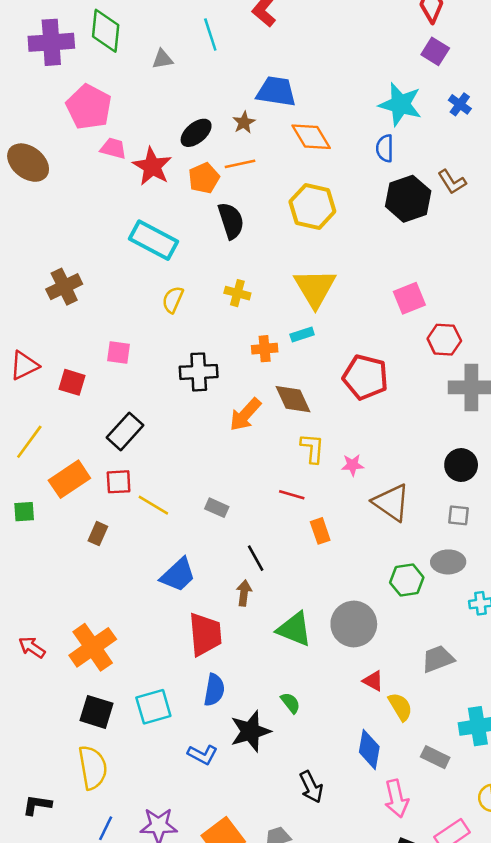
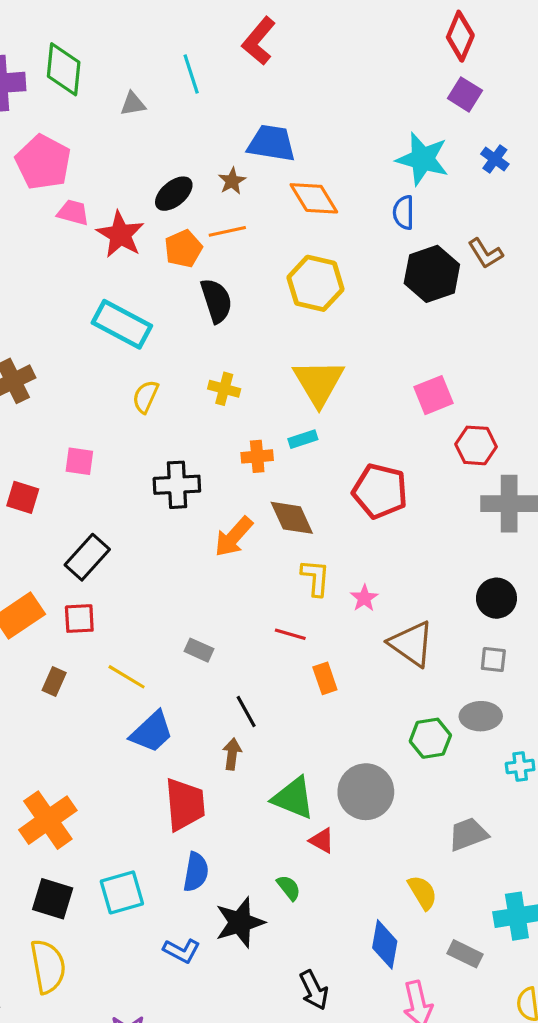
pink star: (352, 465) -> (364, 598), turned -30
yellow line: (153, 505) -> (127, 677), moved
red triangle: (373, 681) -> (322, 841), moved

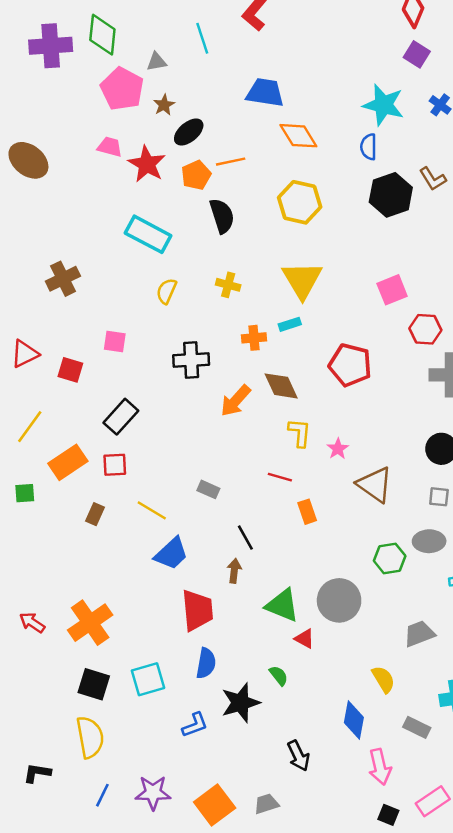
pink pentagon: (43, 162) -> (122, 89), moved
brown star: (232, 181) -> (164, 105), moved
blue L-shape: (182, 951) -> (195, 725), turned -48

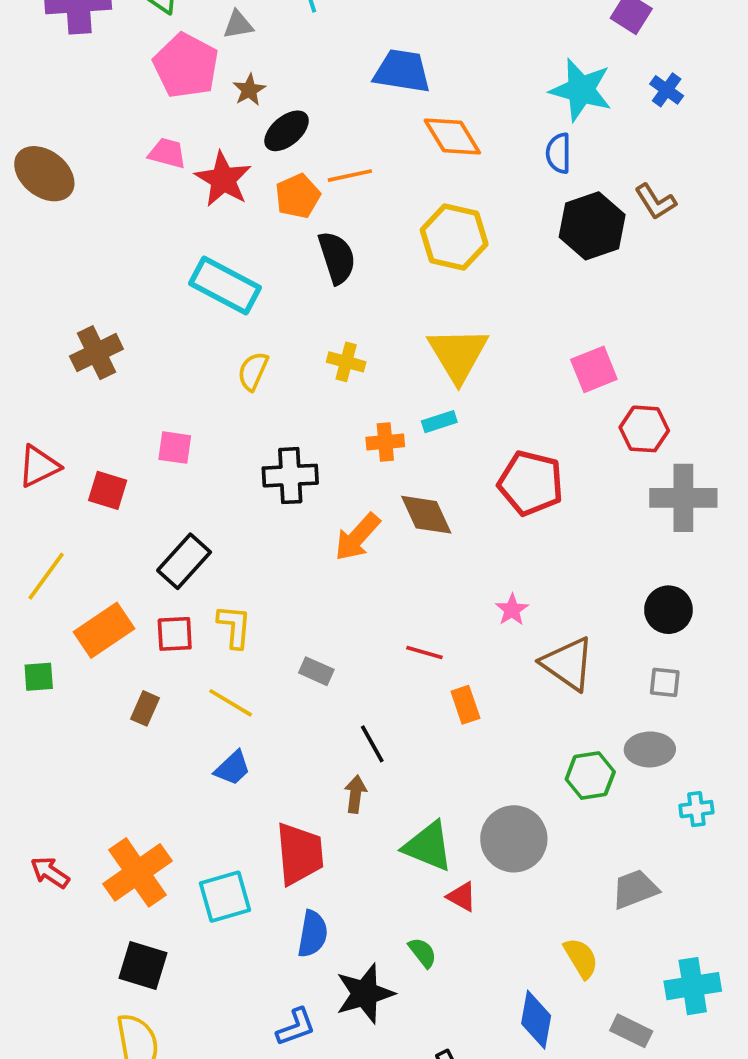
yellow L-shape: (300, 433) -> (234, 626), moved
blue trapezoid: (171, 554) -> (232, 768), moved, size x0.7
cyan square: (148, 679) -> (225, 897), moved

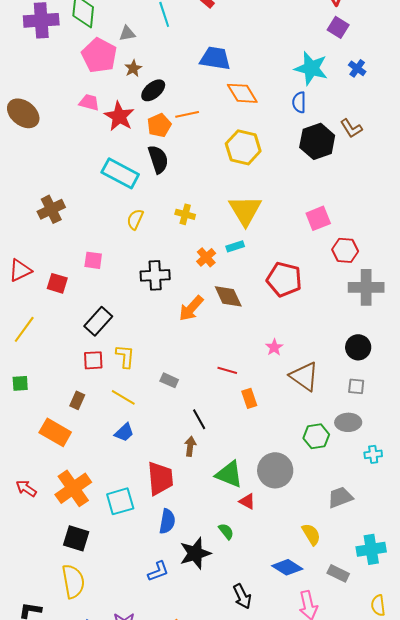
black semicircle: (337, 258) -> (158, 159), moved
orange cross: (385, 442) -> (206, 257), turned -36
orange rectangle: (104, 630) -> (55, 432), moved, turned 64
blue diamond: (536, 1020) -> (287, 567), turned -68

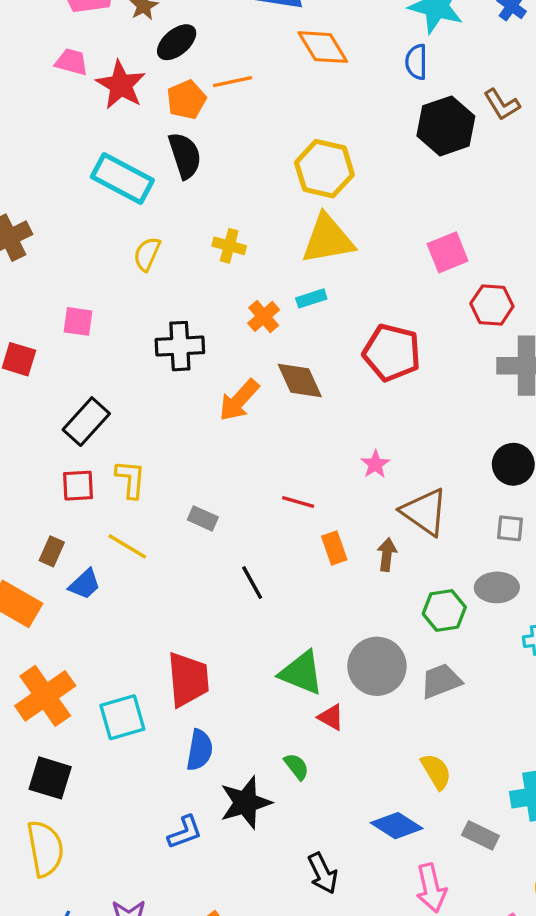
yellow hexagon: (243, 147) -> (324, 169), moved
yellow triangle: (245, 210) -> (328, 239), turned 51
blue trapezoid: (124, 432) -> (85, 584), moved
brown arrow: (190, 446) -> (387, 555), moved
gray trapezoid: (340, 497) -> (441, 681), moved

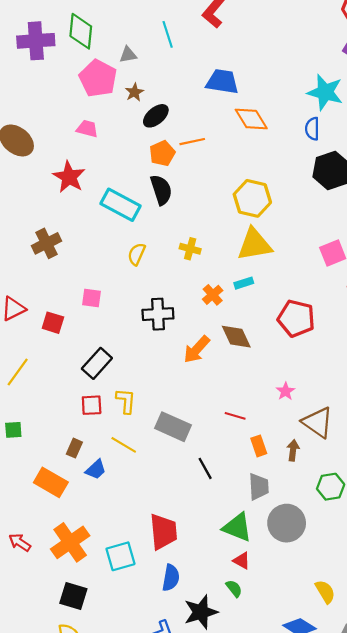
red star: (121, 85) -> (69, 177), moved
gray rectangle: (203, 518) -> (173, 427), size x1.8
gray trapezoid: (441, 681) -> (259, 487), moved, turned 108
red triangle: (331, 717) -> (242, 561), moved

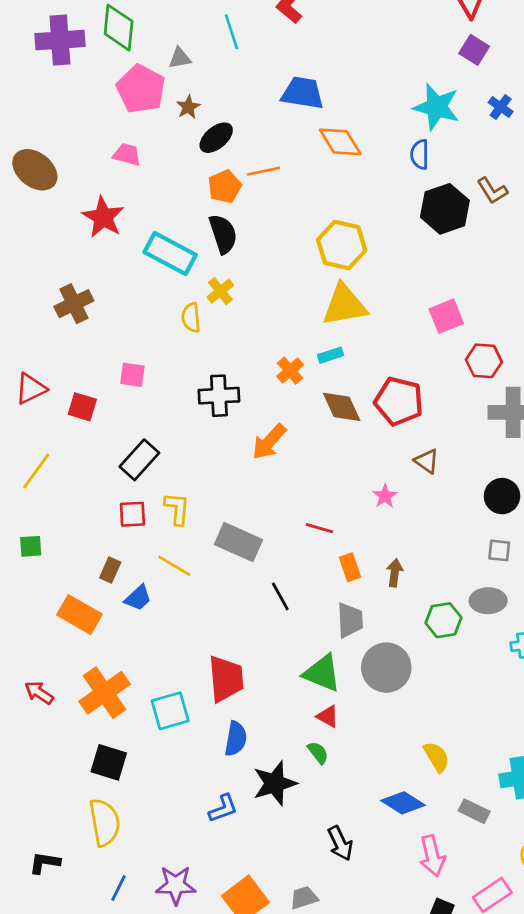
yellow cross: (190, 249) -> (220, 291), moved, turned 36
yellow semicircle: (137, 254) -> (191, 318), turned -30
brown diamond: (236, 337) -> (342, 407), moved
brown triangle: (318, 422) -> (427, 461), moved, size x0.6

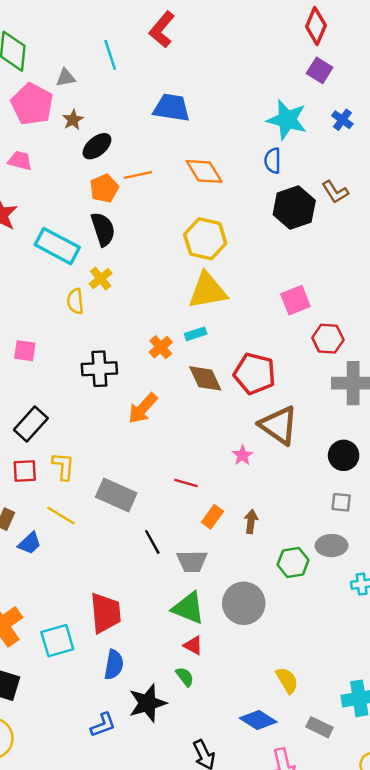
orange diamond: (340, 142) -> (204, 171), moved
brown triangle: (427, 461) -> (279, 425), size x1.8
orange rectangle: (350, 567) -> (212, 517), turned 55
gray trapezoid: (350, 620) -> (192, 561), moved, turned 92

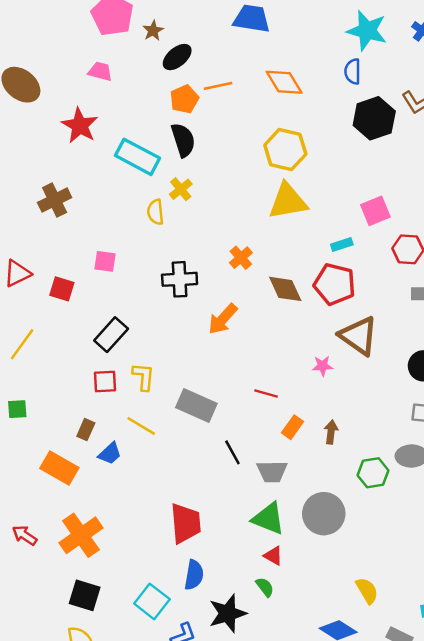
cyan rectangle: (196, 334) -> (342, 244), moved
pink star: (243, 455) -> (323, 366), turned 30
cyan square: (57, 641) -> (152, 601), moved, turned -36

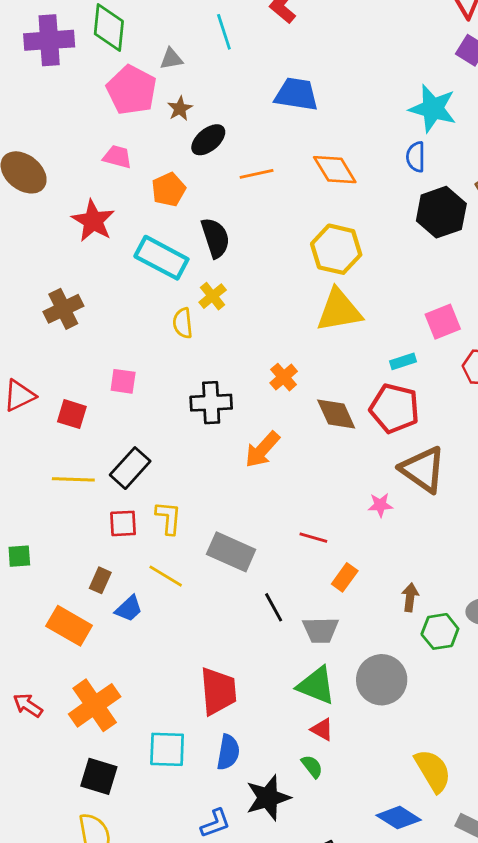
orange pentagon: (184, 99) -> (169, 190), moved
yellow line: (22, 344) -> (73, 479), moved, turned 56
brown arrow: (331, 432) -> (410, 597), moved
yellow semicircle: (367, 591) -> (433, 771), size x1.4
cyan square: (152, 601) -> (167, 749), moved, turned -36

